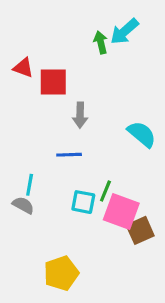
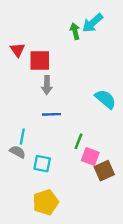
red triangle: (23, 68) -> (18, 50), turned 35
gray arrow: (80, 115) -> (47, 85), moved
cyan square: (83, 202) -> (42, 164), moved
pink square: (121, 212) -> (90, 157), size x0.7

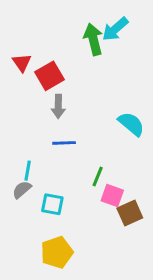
green arrow: (75, 31) -> (93, 39), size x1.5
red square: (40, 60) -> (49, 76), turned -30
gray semicircle: (18, 152) -> (22, 190), turned -70

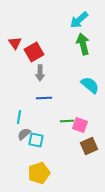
green arrow: (93, 39) -> (83, 44), moved
green line: (98, 176) -> (67, 121), turned 64
gray semicircle: (22, 190) -> (24, 134), moved
pink square: (112, 195) -> (80, 125), moved

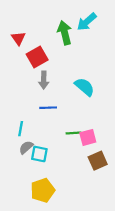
red triangle: (15, 43) -> (18, 38), moved
green arrow: (83, 44) -> (65, 33), moved
cyan semicircle: (90, 85) -> (84, 87), moved
pink square: (80, 125) -> (88, 137), turned -35

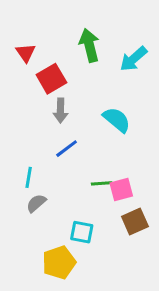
cyan arrow: (87, 22) -> (133, 59), moved
blue line: (48, 108) -> (67, 149), turned -35
cyan square: (39, 154) -> (82, 232), moved

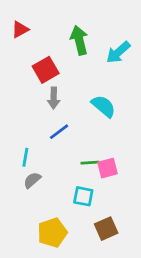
red triangle: (26, 53) -> (20, 29), moved, turned 36
brown square: (135, 221) -> (106, 229), moved
cyan square: (82, 232) -> (83, 196), moved

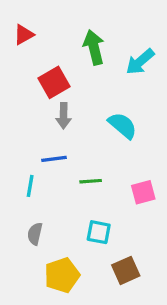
blue line: (59, 132) -> (54, 159), moved, turned 30
green line: (90, 163) -> (91, 181), moved
pink square: (108, 168) -> (143, 192), moved
gray semicircle: (32, 180) -> (35, 234), moved, turned -36

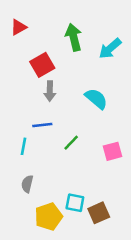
green line: (91, 181) -> (71, 143), turned -42
cyan square: (99, 232) -> (75, 203), moved

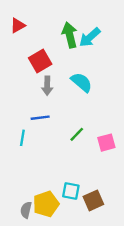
cyan arrow: (110, 49) -> (90, 37), moved
cyan semicircle: (96, 99) -> (82, 82), moved
green line: (71, 143) -> (77, 134), moved
gray semicircle: (27, 184) -> (26, 210), moved

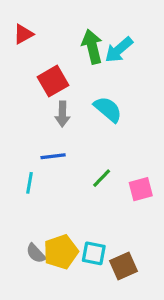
yellow pentagon: (46, 204) -> (61, 252), moved
gray semicircle: (26, 210) -> (36, 253), moved, turned -56

